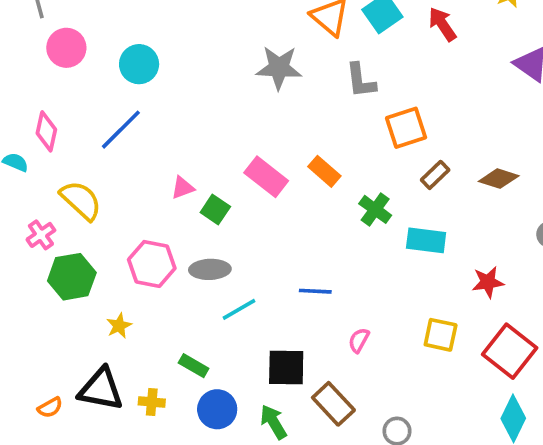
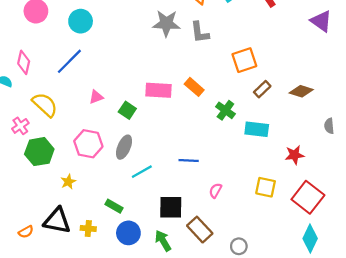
gray L-shape: (361, 80) -> (200, 32), moved
pink rectangle: (266, 177) -> (159, 90), turned -35
pink triangle: (183, 188) -> (96, 97), moved
gray ellipse: (210, 269) -> (124, 147), turned -65

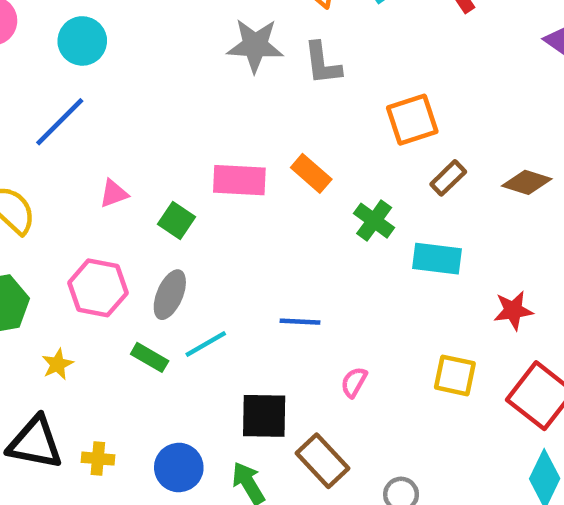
green rectangle: (114, 206) -> (150, 357), moved

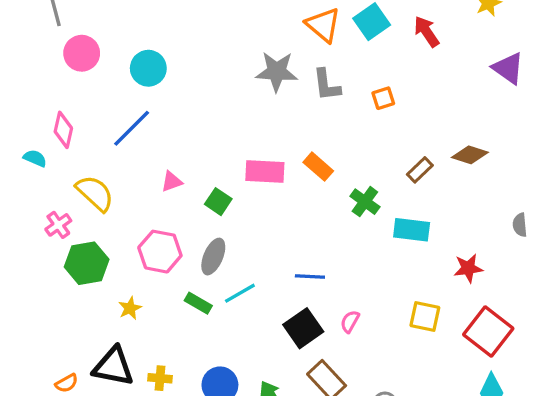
orange square: (412, 120) -> (383, 98), moved, size x0.6
brown diamond: (527, 182) -> (470, 155), moved
black square: (264, 416) -> (303, 328), moved, turned -36

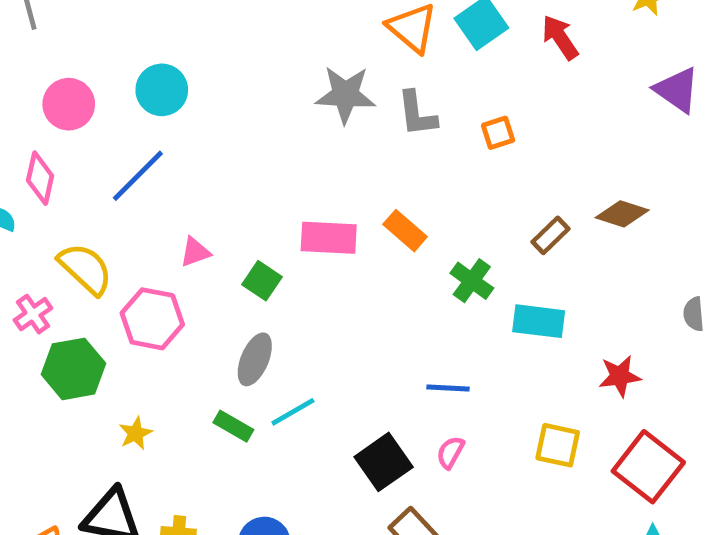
pink circle: (82, 53) -> (69, 104), moved
pink hexagon: (160, 252) -> (152, 319), moved
blue line: (310, 277) -> (448, 388), moved

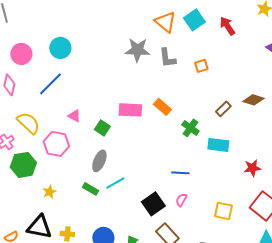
pink triangle: (195, 252) -> (74, 116), turned 48
yellow square: (558, 445) -> (223, 211), moved

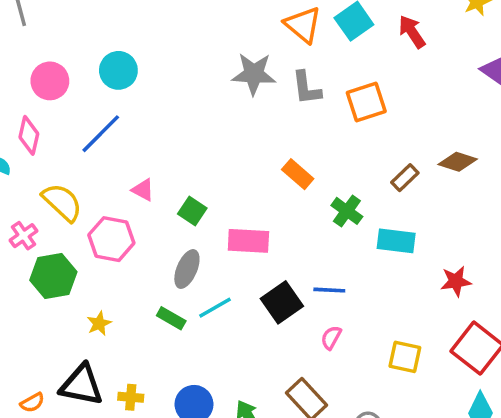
orange square: (201, 66) -> (366, 102), size x1.6
pink rectangle: (130, 110) -> (248, 241), moved
black square: (153, 204) -> (282, 302), moved

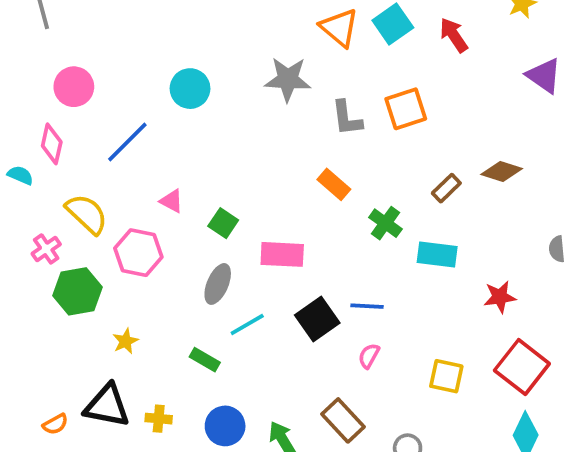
cyan circle: (118, 70) -> (190, 89), moved
gray L-shape: (306, 88) -> (347, 118), moved
green rectangle: (171, 318) -> (205, 360), moved

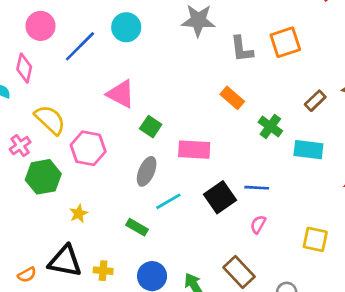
blue line: (127, 142) -> (80, 46), moved
pink triangle: (172, 201) -> (121, 94), moved, size x1.6

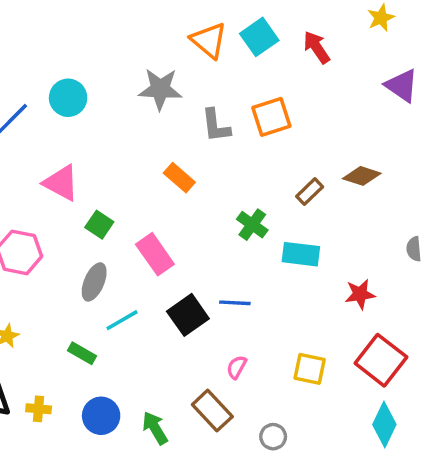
orange rectangle: (232, 98) -> (179, 178), moved
pink rectangle: (194, 150) -> (155, 254), turned 52
pink semicircle: (258, 224) -> (237, 367), moved

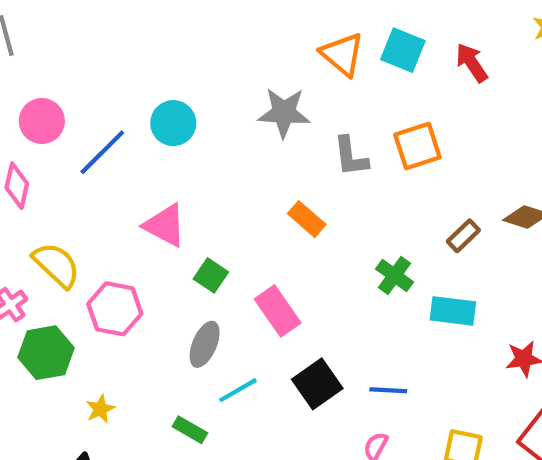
cyan square: (259, 37) -> (403, 50), turned -33
blue line: (235, 303) -> (388, 390), moved

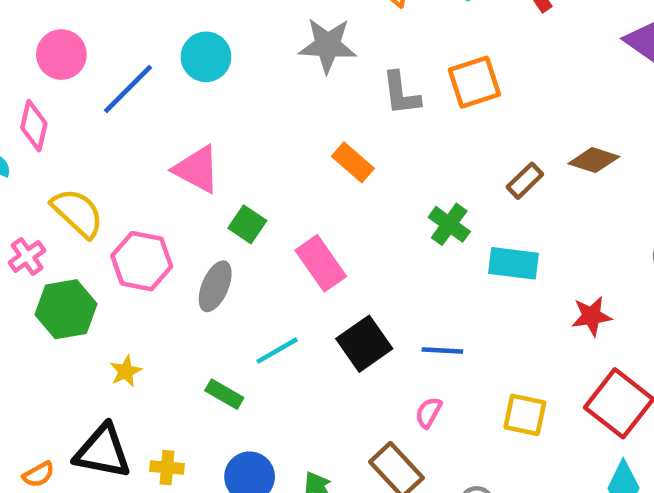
gray ellipse: (205, 344) -> (215, 286), moved

